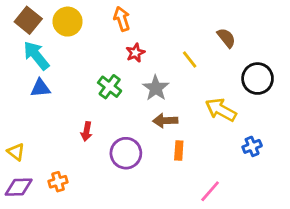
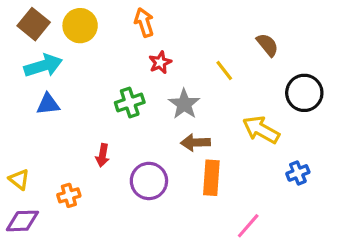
cyan arrow: (36, 55) -> (43, 66), turned 112
green cross: (110, 87) -> (130, 102), turned 35
orange rectangle: (179, 150) -> (211, 178), size x1.5
orange cross: (58, 182) -> (69, 195), moved

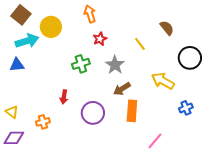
yellow circle: (80, 26) -> (51, 27), moved
blue triangle: (48, 104) -> (17, 65), moved
brown arrow: (195, 143) -> (122, 89), turned -30

